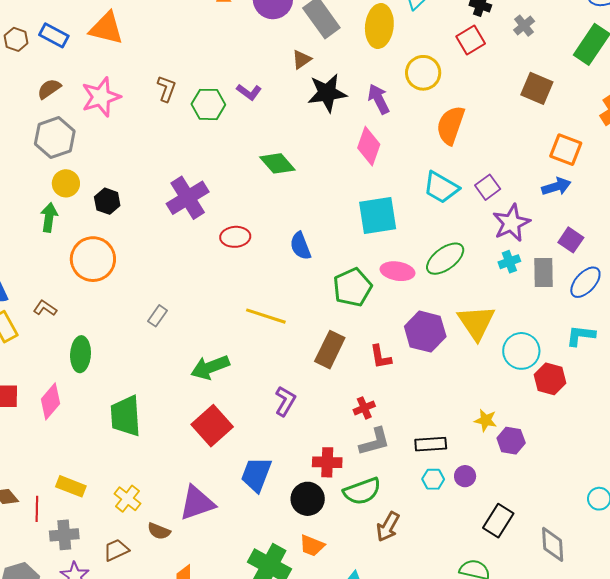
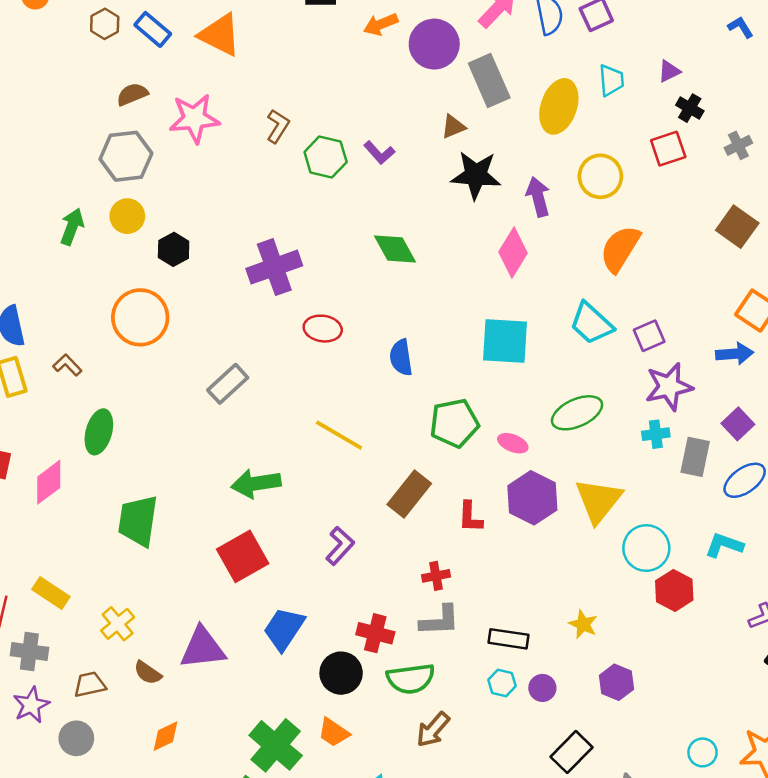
green arrow: (49, 217) -> (72, 227), moved
pink ellipse: (397, 271) -> (513, 443), moved, size x0.7
gray rectangle: (158, 316) -> (228, 384), moved, size x1.5
purple hexagon: (511, 441) -> (616, 682), moved

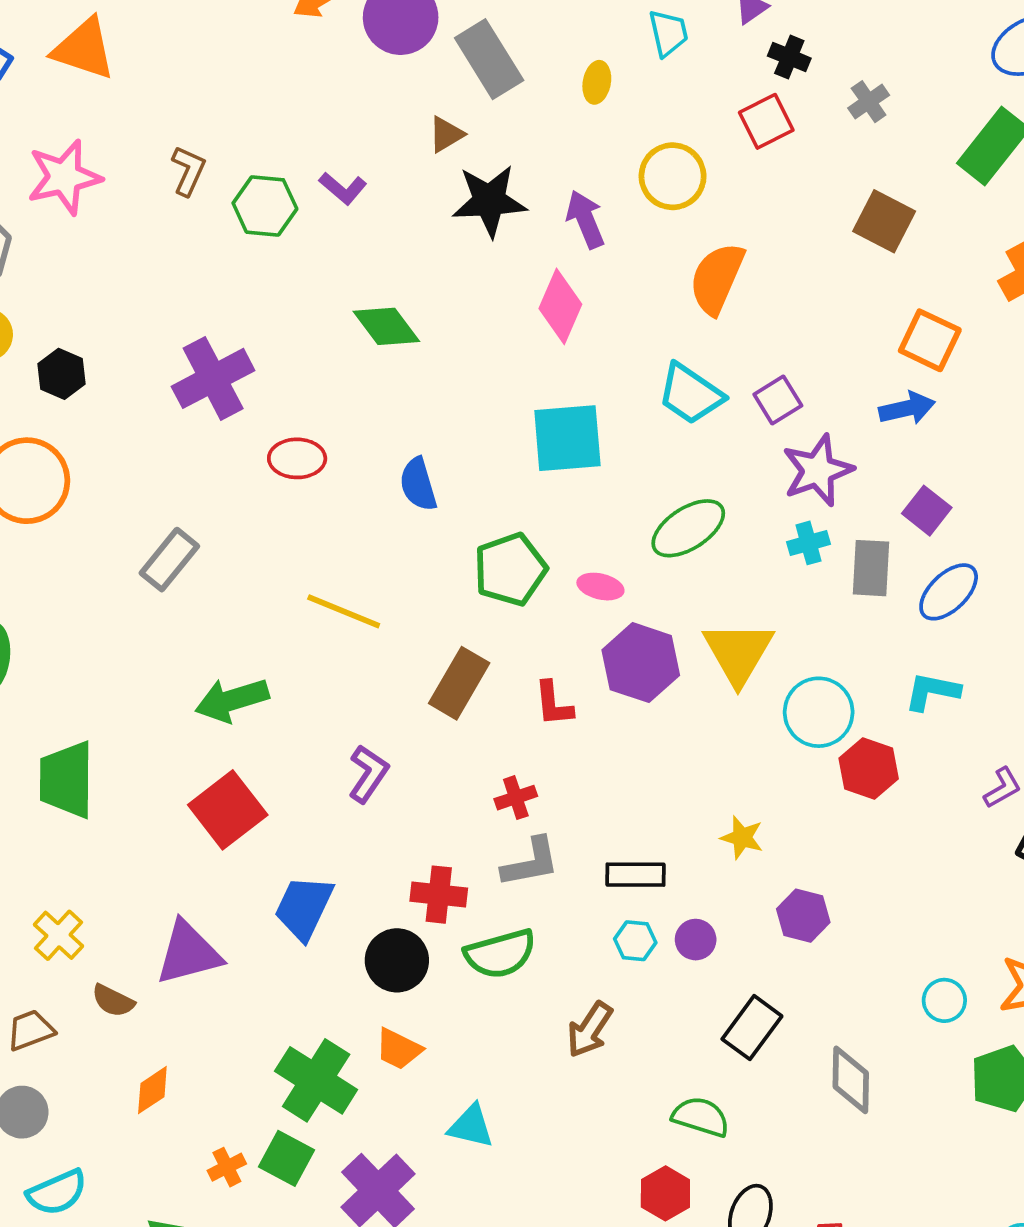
yellow ellipse: (559, 106) -> (597, 82), size x0.5
brown arrow: (433, 730) -> (590, 1030), moved

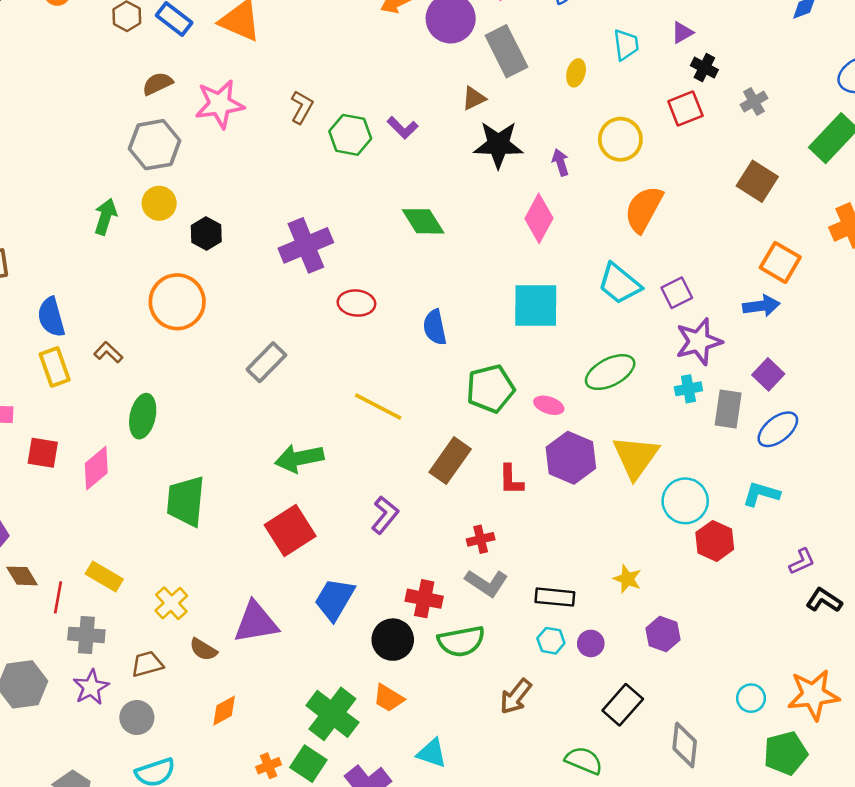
purple arrow: (585, 219) -> (560, 162), size x0.7
gray L-shape: (531, 862) -> (487, 583), turned 39

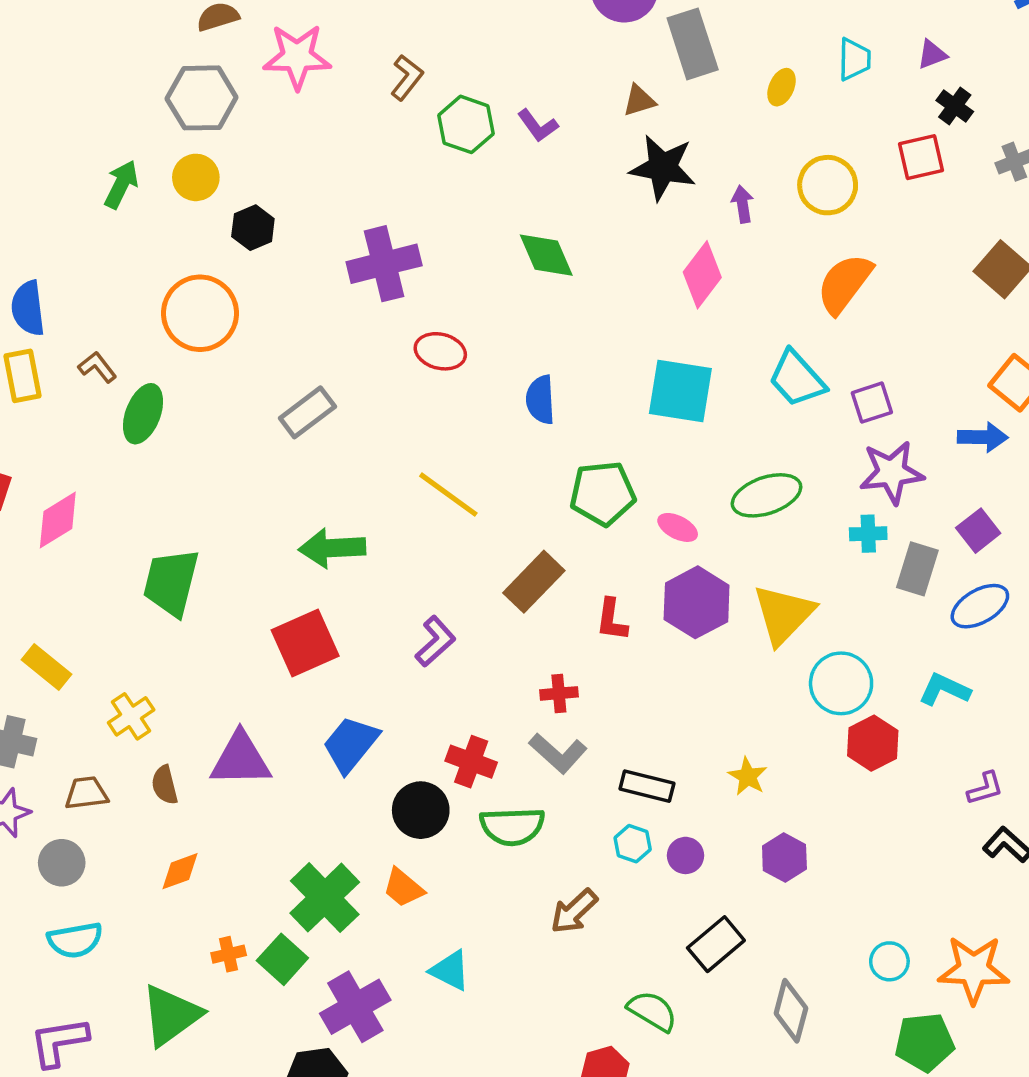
green ellipse: (143, 416) -> (143, 414), moved
brown semicircle: (203, 649) -> (165, 785), turned 36

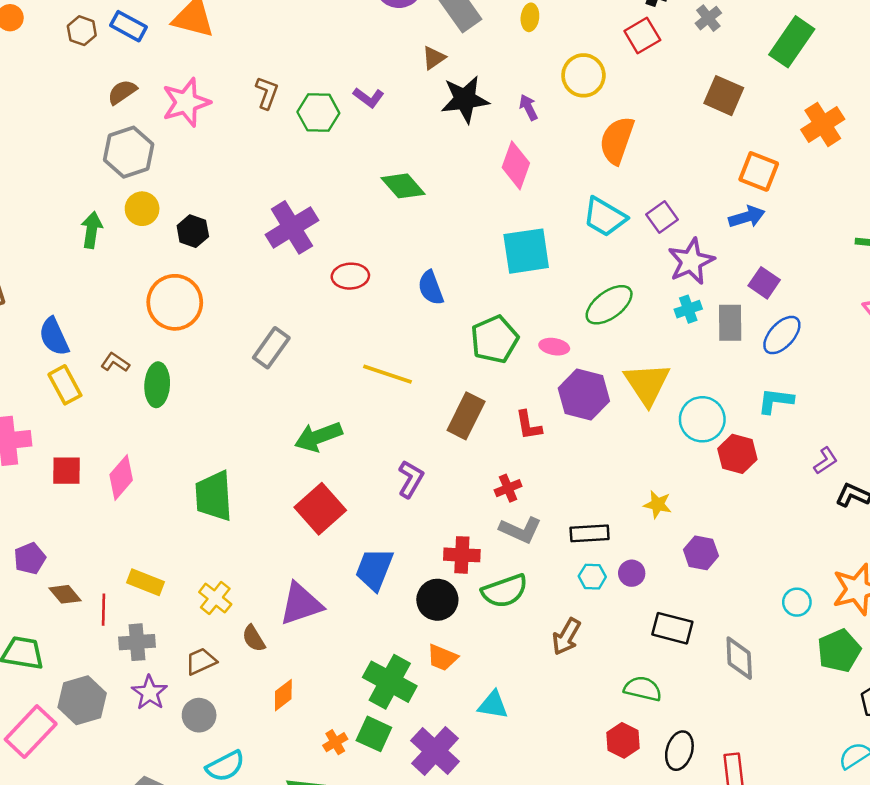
black rectangle: (716, 944) -> (672, 628), turned 72

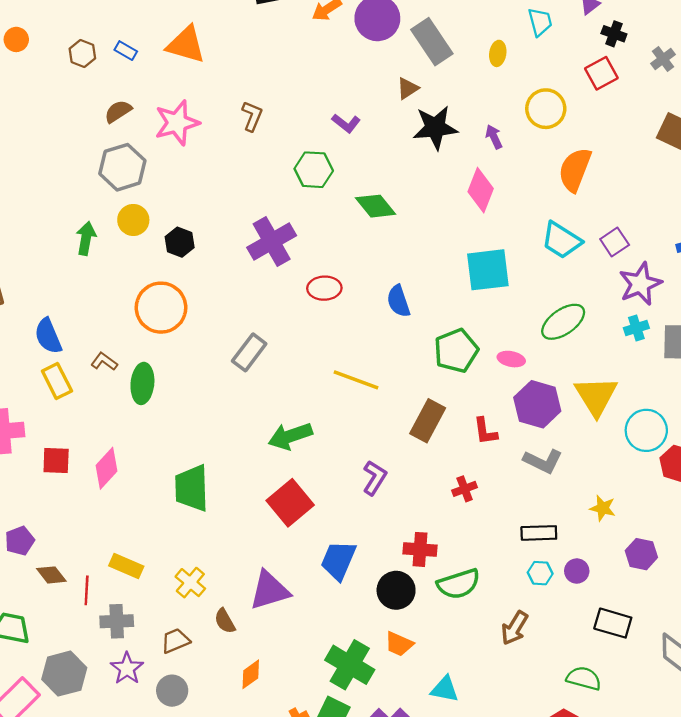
blue rectangle: (128, 26) -> (126, 51), size x0.7
green hexagon: (318, 113) -> (314, 170), moved
gray L-shape: (520, 530) -> (543, 461), moved

